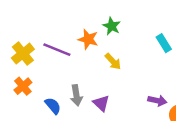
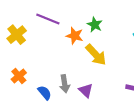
purple line: (57, 50) -> (48, 19), moved
yellow cross: (23, 54) -> (17, 35), moved
yellow arrow: (113, 61) -> (96, 55), size x1.5

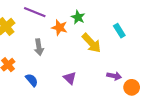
yellow arrow: (96, 55) -> (91, 43), moved
gray arrow: (65, 84) -> (39, 47), moved

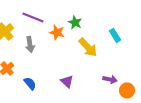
gray arrow: (39, 47) -> (30, 44), moved

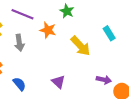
green star: (75, 22) -> (67, 11), moved

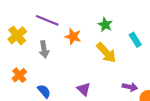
green star: (67, 11) -> (105, 25), moved

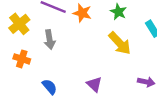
orange star: (73, 36) -> (82, 13), moved
orange cross: (19, 75) -> (22, 59), moved, turned -32

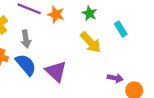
purple triangle: (94, 84) -> (56, 71), moved, size x1.5
blue semicircle: (50, 87) -> (26, 65), moved, size x1.5

